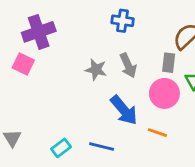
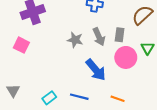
gray rectangle: (169, 63) -> (120, 35), moved
pink square: (23, 64) -> (21, 45), moved
orange line: (157, 133) -> (118, 99), moved

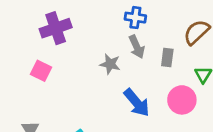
gray arrow: (99, 37) -> (137, 47), moved
pink circle: (126, 57) -> (182, 100), moved

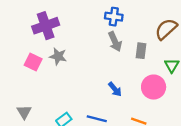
gray star: (110, 64) -> (58, 56), moved
blue arrow: (137, 103) -> (115, 89), size x0.6

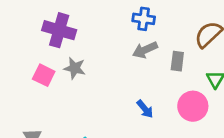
purple cross: (46, 26) -> (59, 30), turned 35
gray arrow: (115, 42) -> (145, 50), turned 90

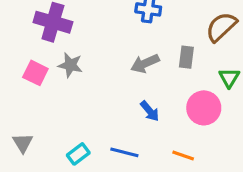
gray arrow: (145, 50) -> (145, 63), moved

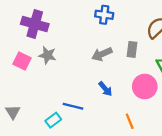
blue line: (124, 152) -> (73, 106), moved
orange line: (183, 156) -> (130, 121), turned 49

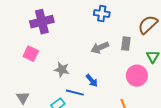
purple cross: (35, 24) -> (42, 22), turned -30
gray star: (47, 55) -> (62, 70), moved
blue arrow: (105, 89) -> (92, 81), moved

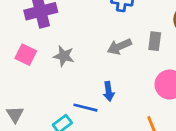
gray star: (62, 70) -> (64, 56), moved
blue arrow: (92, 81) -> (109, 91), turned 32

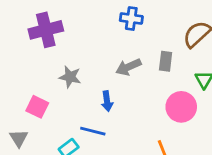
pink square: (26, 55) -> (37, 107), moved
blue arrow: (109, 91) -> (107, 101), moved

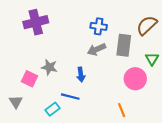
blue cross: (131, 18) -> (99, 26), moved
gray rectangle: (166, 61) -> (124, 45), size x1.5
gray star: (70, 77) -> (49, 67), moved

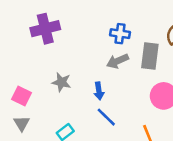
pink square: (29, 79) -> (22, 96), moved
blue line: (70, 97) -> (106, 117), moved, turned 30

